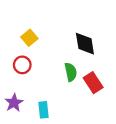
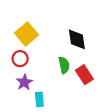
yellow square: (29, 38) -> (26, 34), size x1.5
purple star: (14, 103) -> (24, 82), moved

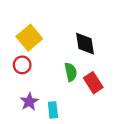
purple star: (24, 82) -> (29, 102), moved
cyan rectangle: (39, 99) -> (53, 110), moved

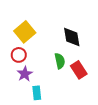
purple star: (29, 102) -> (25, 74), moved
cyan rectangle: (53, 110) -> (37, 93), moved

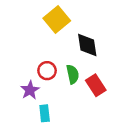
yellow square: (25, 32) -> (57, 19), moved
red circle: (19, 55) -> (47, 71), moved

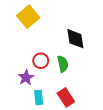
yellow square: (57, 19) -> (28, 17), moved
red rectangle: (96, 85) -> (66, 97), moved

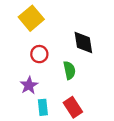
red circle: (41, 61) -> (39, 54), moved

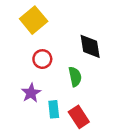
cyan rectangle: (43, 107) -> (54, 109), moved

